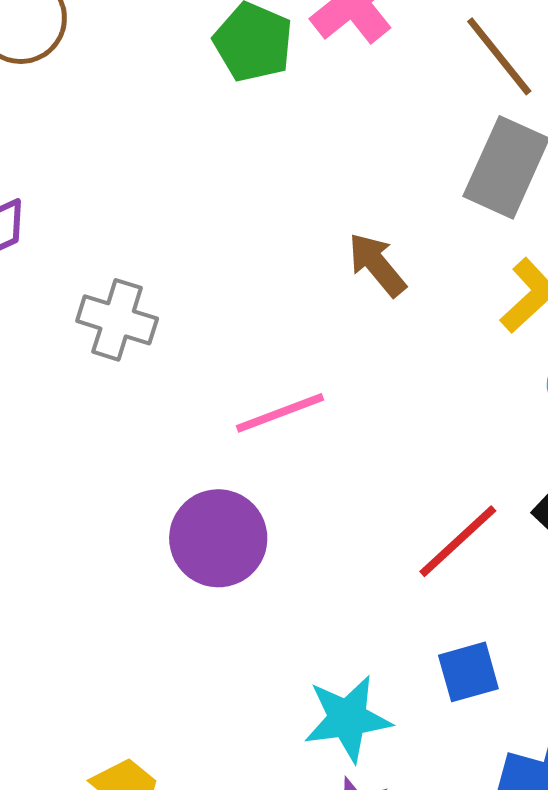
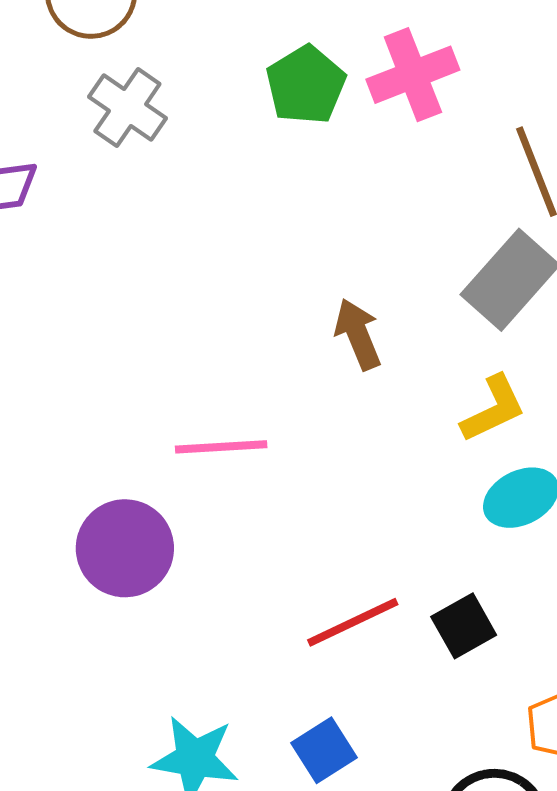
gray cross: (117, 320) -> (127, 108), moved
blue square: (468, 672) -> (324, 750), turned -34

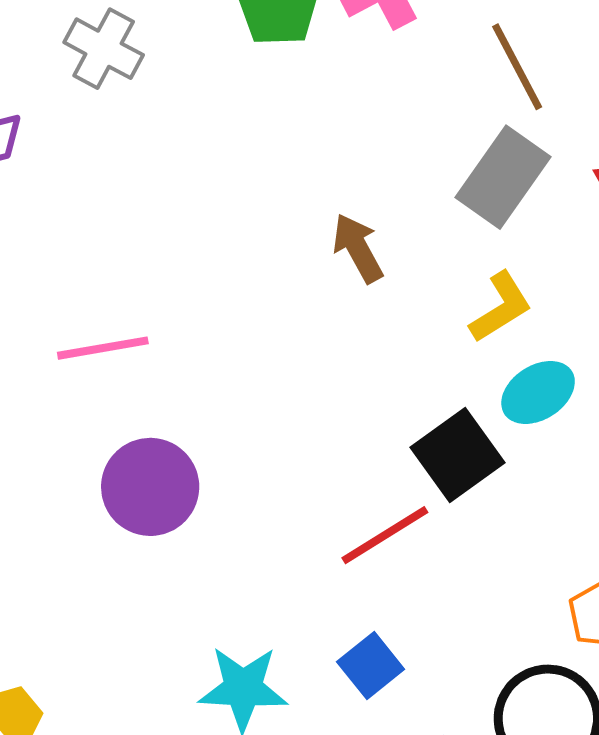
pink line: (221, 447) -> (103, 348), moved
black square: (464, 626) -> (457, 455), moved, size x1.4

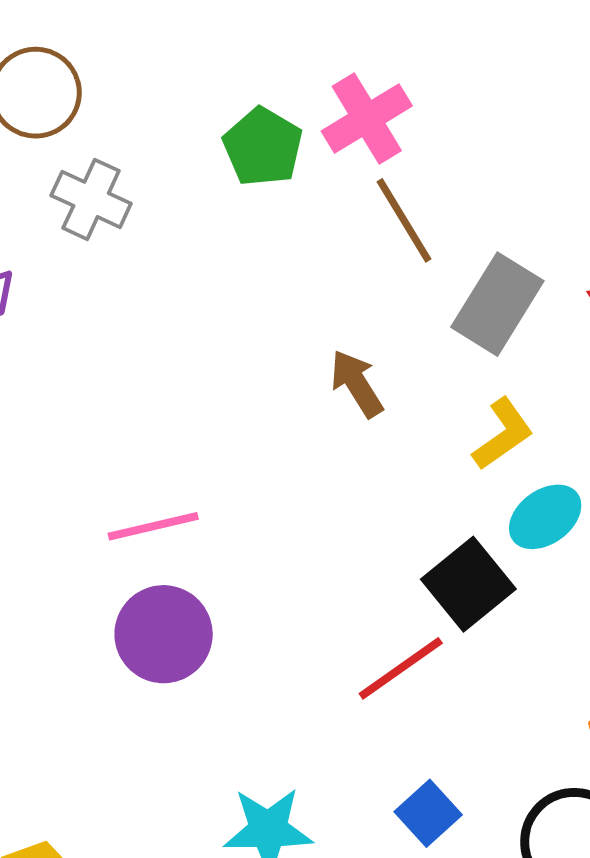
brown line: (517, 67) -> (404, 220), moved
pink line: (103, 348) -> (153, 526), moved
blue square: (371, 666) -> (428, 813), moved

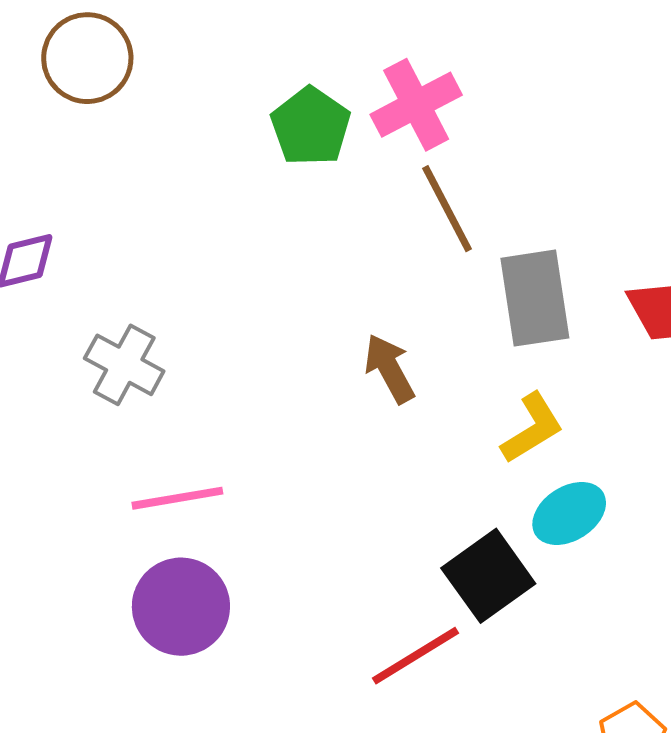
gray cross: (91, 199) -> (124, 365), moved
gray rectangle: (497, 304) -> (535, 298), turned -44

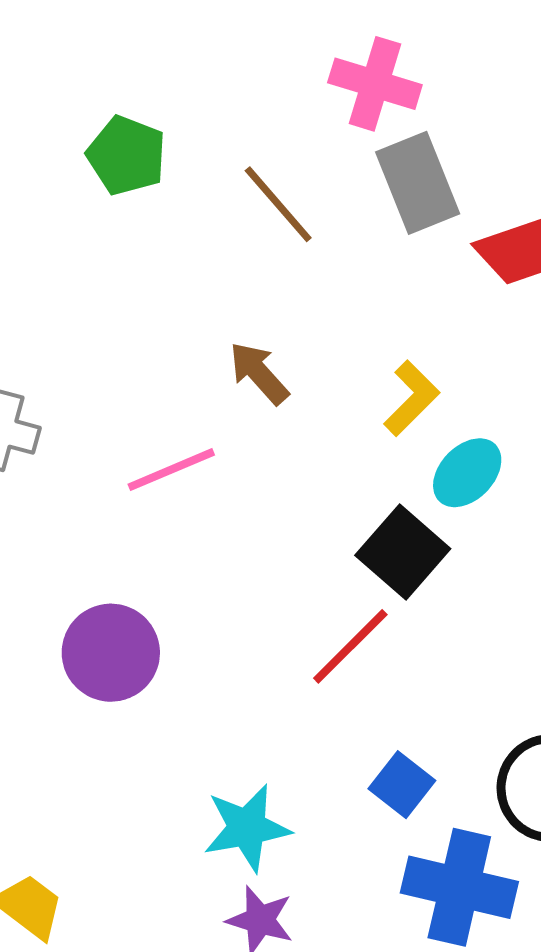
pink cross: (416, 105) -> (375, 84), moved, turned -32
gray rectangle: (535, 298) -> (418, 183), moved
pink line: (177, 498) -> (171, 470), moved

